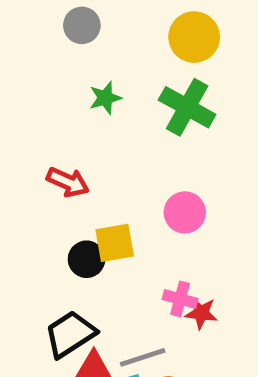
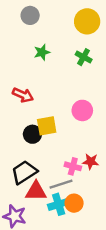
green cross: (187, 107) -> (84, 57), size x0.6
pink cross: (180, 299) -> (73, 166), moved

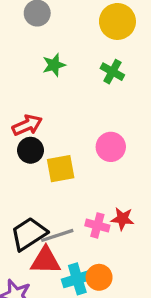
red arrow: (23, 95) -> (27, 125), turned -48
black circle: (32, 134) -> (31, 150), moved
gray line: (61, 184) -> (57, 235), moved

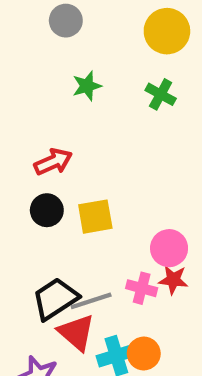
pink circle: (111, 147) -> (169, 248), moved
black circle: (31, 150) -> (47, 210), moved
red triangle: (46, 261) -> (76, 332), turned 40

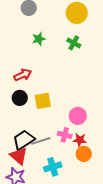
red star: (173, 280) -> (80, 140), moved
red triangle: (76, 332) -> (19, 156), moved
orange circle: (144, 354) -> (84, 154), moved

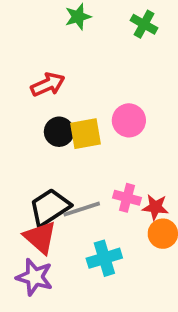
black circle: (20, 98) -> (59, 132), moved
pink circle: (78, 116) -> (129, 120), moved

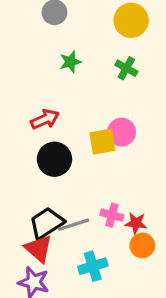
pink circle: (129, 120) -> (122, 132), moved
black circle: (59, 132) -> (54, 159), size x1.4
yellow square: (85, 134) -> (102, 142), moved

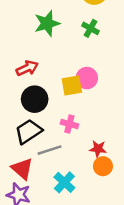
green star: (70, 62) -> (47, 23), size x1.5
pink cross: (112, 215) -> (69, 124), moved
black trapezoid: (46, 223) -> (28, 131), moved
cyan cross: (93, 266) -> (64, 182), turned -30

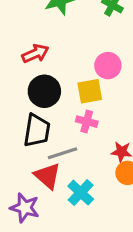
yellow square: (72, 85) -> (90, 91), moved
black trapezoid: (28, 131) -> (37, 131), turned 132
red triangle: (22, 169) -> (47, 176), moved

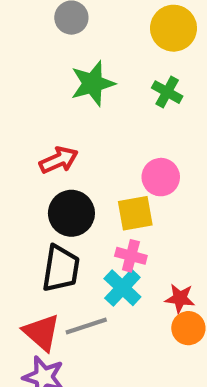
gray line: (63, 153) -> (86, 326), moved
red triangle: (47, 176) -> (42, 332), moved
cyan cross: (81, 193) -> (122, 288), moved

